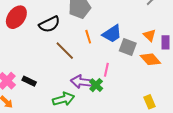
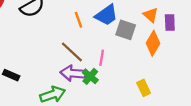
brown line: (65, 51) -> (72, 52), moved
orange diamond: (150, 59) -> (153, 43), turned 75
yellow rectangle: (149, 102) -> (144, 88), moved

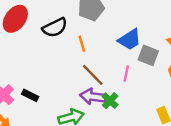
orange line: (79, 20) -> (82, 44), moved
pink line: (102, 58) -> (126, 74), moved

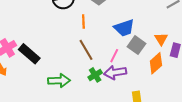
black rectangle: (30, 95) -> (29, 54), size x1.5
purple arrow: (93, 97) -> (115, 72), moved, turned -30

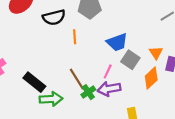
brown line: (86, 50) -> (77, 79), moved
black rectangle: (29, 54) -> (34, 82), moved

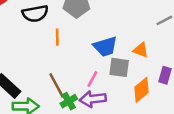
orange triangle: (156, 53) -> (141, 50), moved, turned -40
gray square: (130, 60) -> (119, 67), turned -30

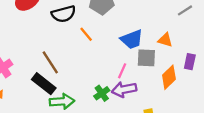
orange line: (57, 37) -> (86, 34), turned -35
brown line: (57, 85) -> (50, 62), moved

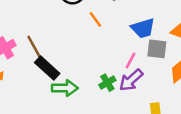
brown line: (50, 62) -> (35, 48), moved
purple arrow: (124, 89) -> (131, 80), turned -35

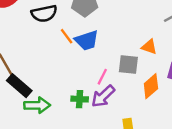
blue trapezoid: (143, 28) -> (87, 40), moved
green cross: (107, 83) -> (80, 99), turned 35

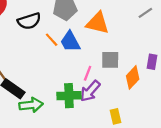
blue trapezoid: (87, 40) -> (70, 42), turned 85
orange triangle: (149, 47) -> (97, 23), moved, size x1.6
green cross: (80, 99) -> (69, 96), size x1.5

